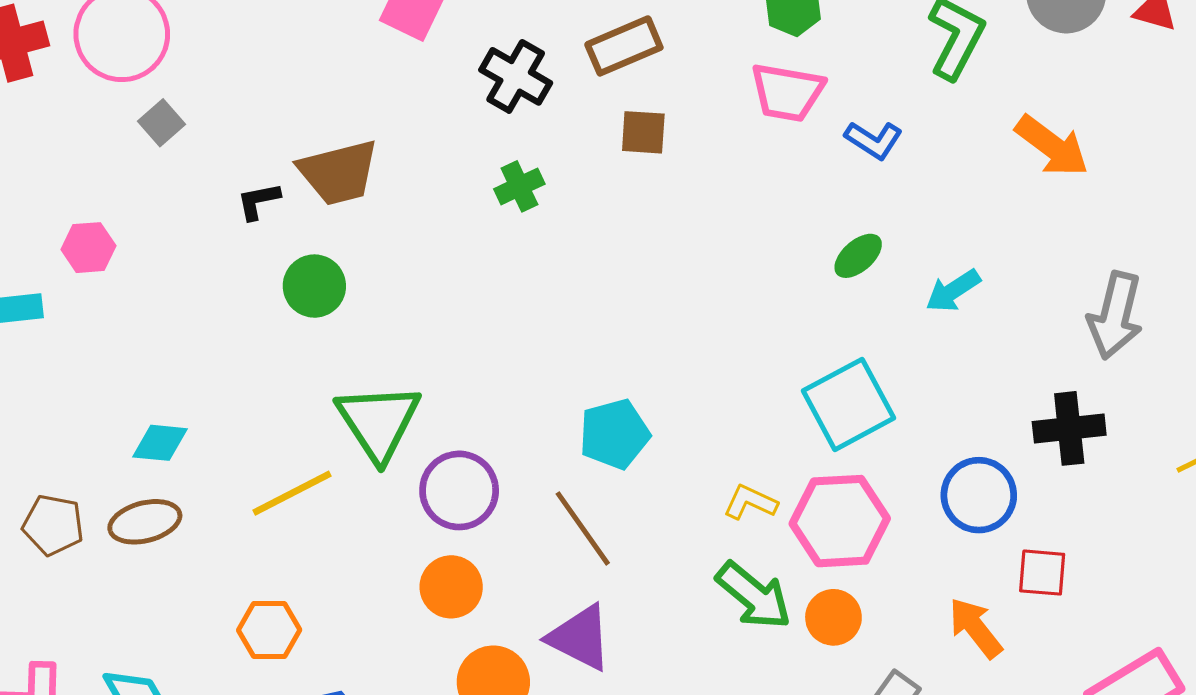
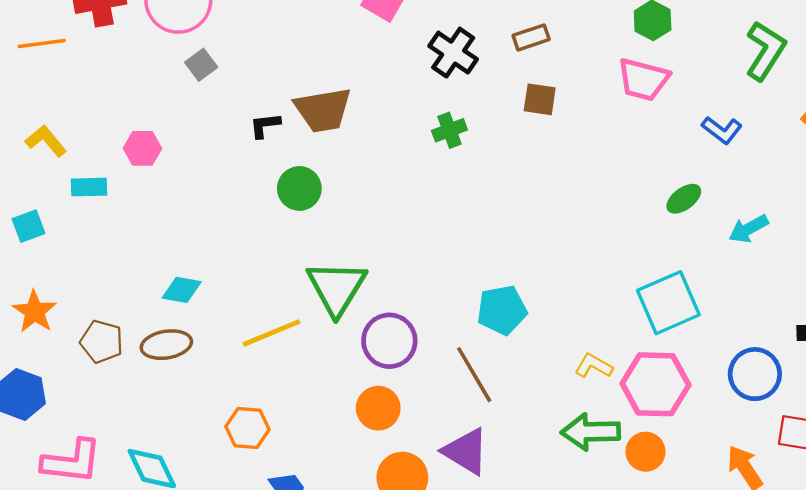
brown rectangle: (624, 46) -> (531, 37), size x0.7
blue L-shape: (874, 140) -> (722, 130), moved
green arrow: (754, 596) -> (591, 432), turned 134

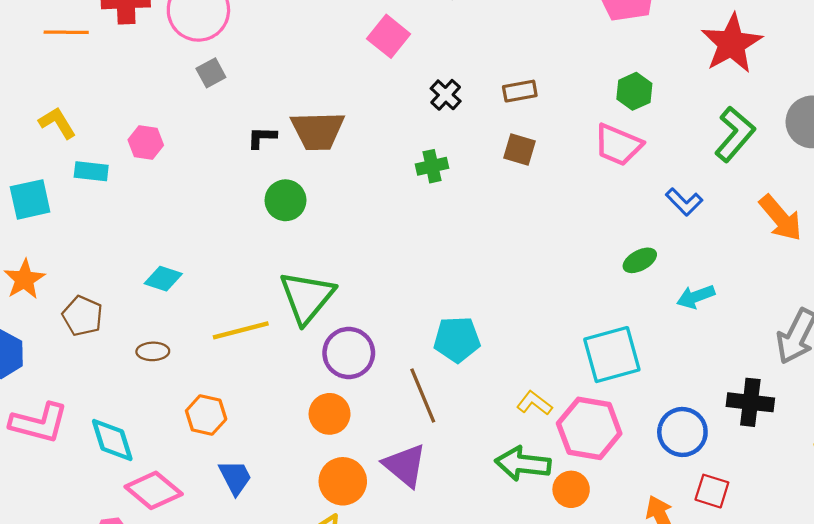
black cross: (453, 53) -> (446, 95), size x0.7
cyan square: (29, 226) -> (30, 199), size x1.4
brown ellipse: (166, 345) -> (153, 351), moved, size x0.7

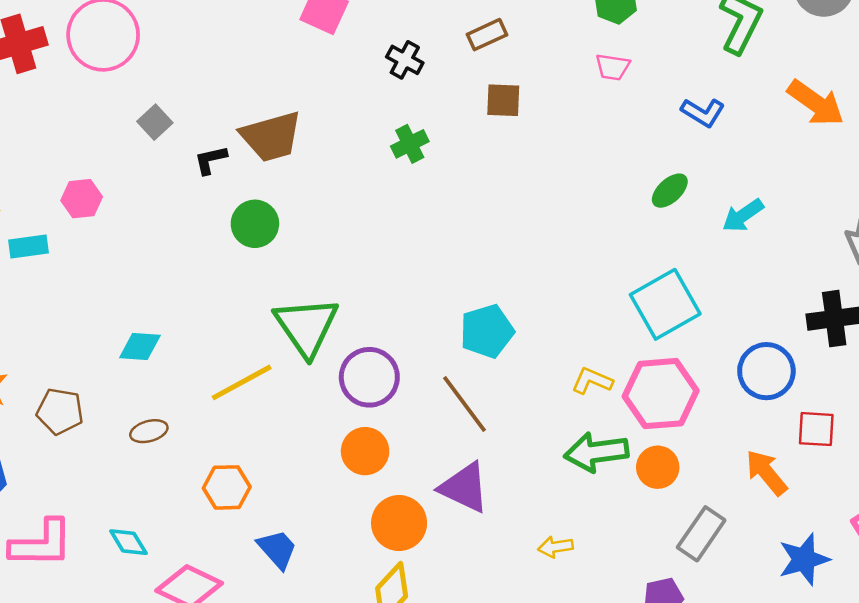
gray square: (211, 73) -> (155, 122), moved
pink trapezoid: (618, 145) -> (613, 67), size x0.6
cyan diamond: (112, 440) -> (128, 542), size x0.7

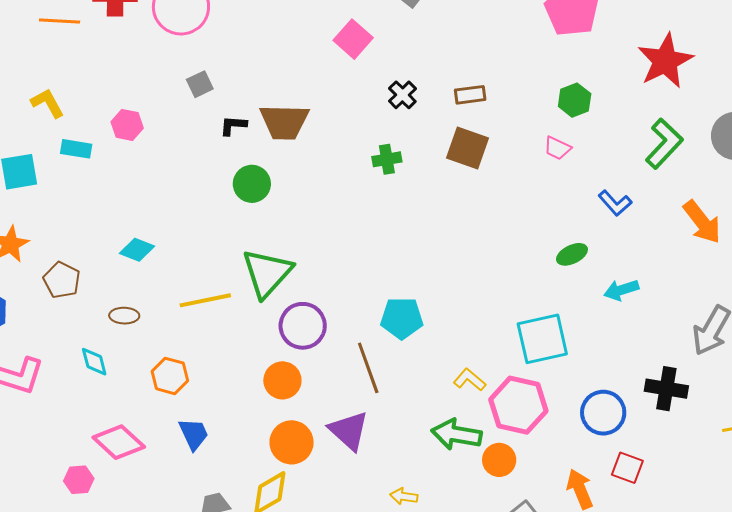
brown square: (503, 100) -> (467, 148), size x1.4
cyan diamond: (128, 542) -> (94, 362), moved

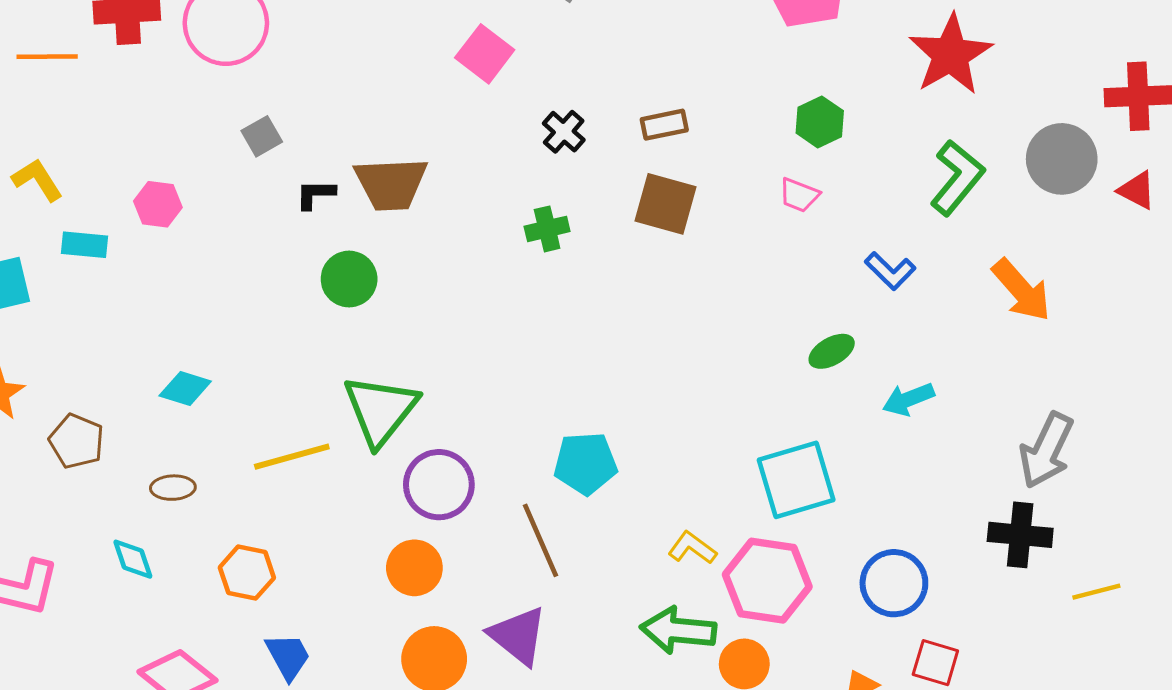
black cross: (666, 389) -> (1020, 535), moved

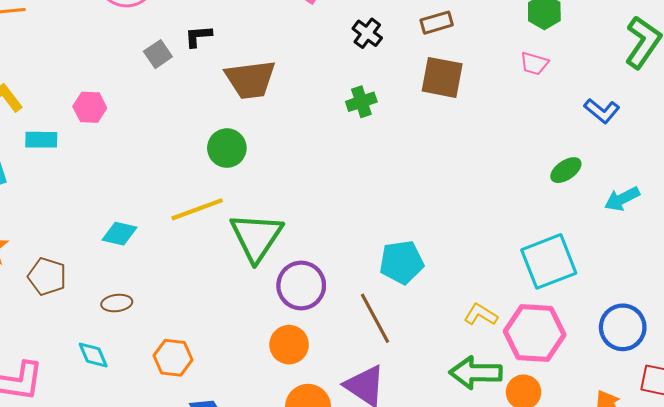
black L-shape: (315, 194) -> (198, 36), moved
yellow line: (292, 457) -> (197, 209), moved

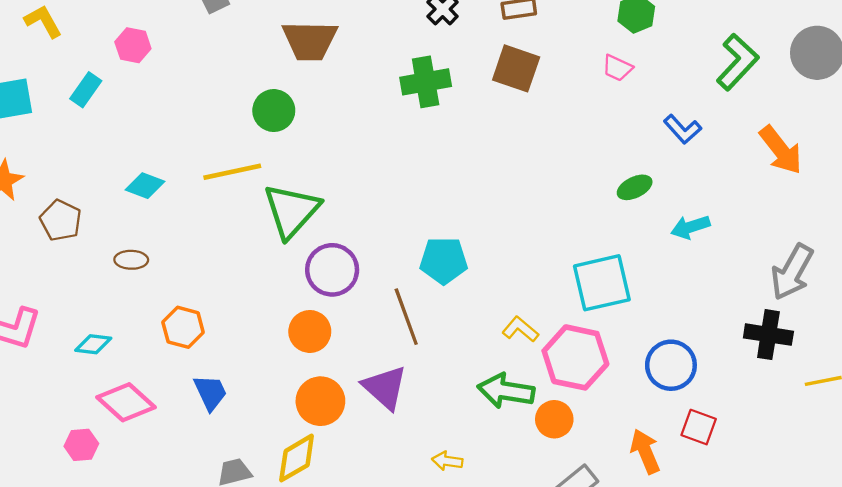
green cross: (361, 102) -> (426, 82), size x1.5
cyan rectangle: (41, 140) -> (86, 90), moved, turned -64
cyan diamond: (93, 355) -> (93, 344), moved, turned -68

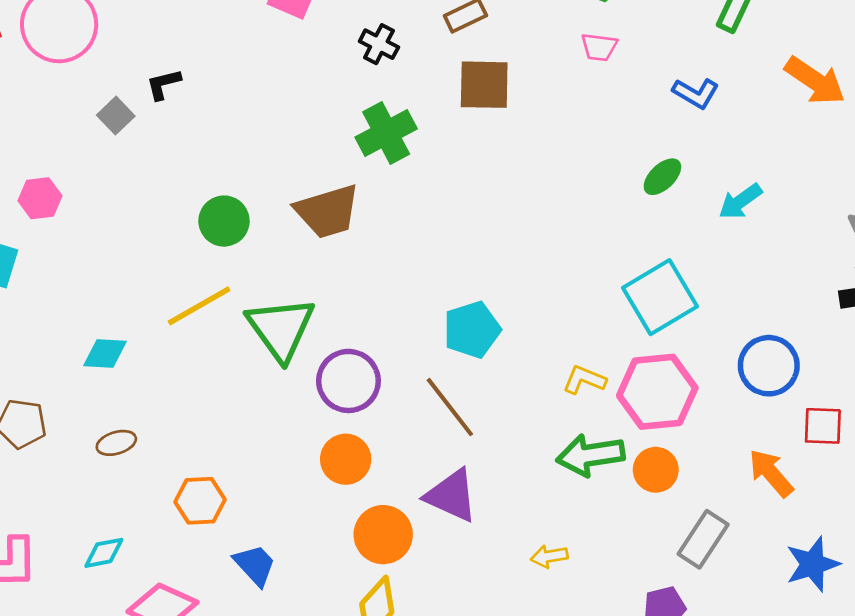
brown trapezoid: (310, 41) -> (327, 211), moved

